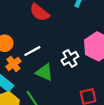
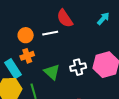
white line: (32, 51) -> (50, 33), moved

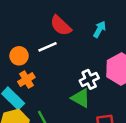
cyan arrow: (103, 19) -> (100, 29), moved
green triangle: (52, 72) -> (81, 98), moved

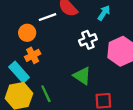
white line: (47, 47) -> (48, 17), moved
white cross: (89, 79) -> (88, 40), moved

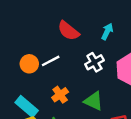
white line: (48, 17) -> (51, 61), moved
orange cross: (33, 55) -> (60, 95), moved

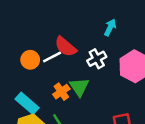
red semicircle: (68, 31) -> (66, 47), moved
green triangle: (94, 101) -> (79, 87), moved, turned 30

